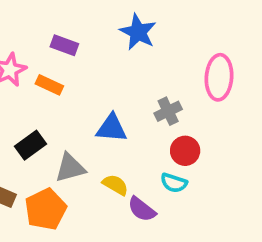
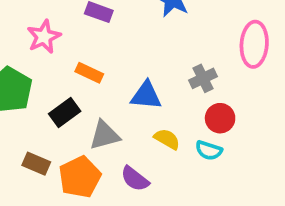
orange rectangle: (49, 85) -> (89, 73), moved
yellow semicircle: (115, 185) -> (167, 139), moved
purple semicircle: (142, 209) -> (135, 179), moved

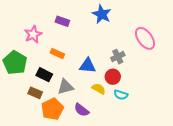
pink ellipse: (254, 44) -> (145, 38), turned -40
black rectangle: (65, 112) -> (44, 75), turned 63
red circle: (220, 118) -> (113, 77), moved
brown rectangle: (36, 164) -> (35, 93), moved

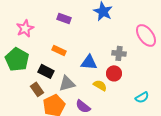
pink star: (33, 34) -> (25, 28), moved
gray cross: (118, 57) -> (119, 53), turned 32
brown rectangle: (35, 93) -> (37, 89), turned 32
cyan semicircle: (121, 95) -> (142, 97), moved, turned -48

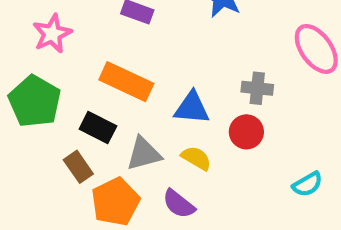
orange rectangle: (59, 50) -> (126, 82), size x1.6
yellow semicircle: (100, 85) -> (196, 158), moved

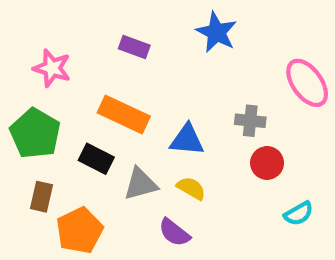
pink star: (52, 34) -> (52, 68), turned -30
red circle: (246, 132) -> (267, 163), moved
brown rectangle: (78, 167) -> (42, 197), moved, turned 48
orange pentagon: (115, 202) -> (79, 230), moved

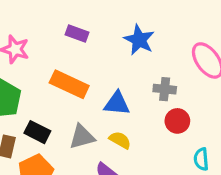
blue star: (216, 32) -> (139, 40), moved
black rectangle: (96, 159) -> (37, 132), moved
cyan semicircle: (299, 214) -> (201, 159), turned 115

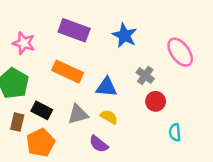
purple rectangle: (77, 33) -> (74, 30), size x1.6
gray cross: (165, 89) -> (145, 75), turned 30

